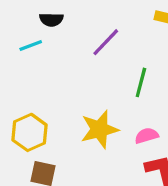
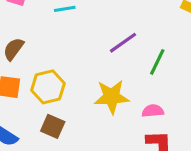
purple line: (106, 42) -> (123, 43), moved

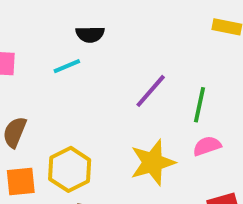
pink semicircle: (153, 111) -> (207, 146), moved

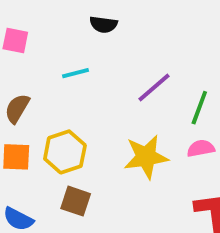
cyan line: (67, 66) -> (75, 73), moved

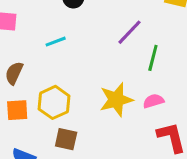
purple line: (154, 88) -> (130, 32), moved
pink semicircle: (201, 148) -> (153, 101), moved

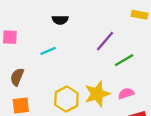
green line: (153, 58) -> (124, 60), turned 48
yellow hexagon: (54, 102) -> (66, 99), moved

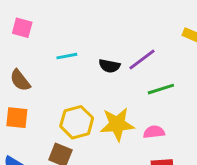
black semicircle: (60, 20) -> (109, 66), moved
brown semicircle: (17, 77) -> (20, 80), turned -72

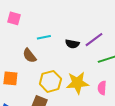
brown semicircle: (20, 80) -> (29, 56), moved
pink semicircle: (154, 132) -> (102, 88), turned -80

